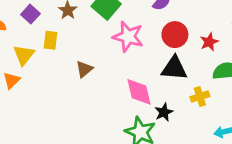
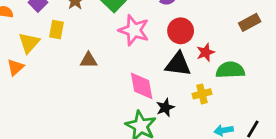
red star: (209, 42) -> (206, 52), moved
brown triangle: (84, 69) -> (89, 60), turned 36

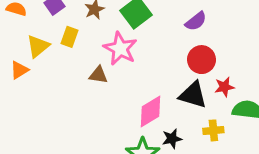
pink star: (134, 30) -> (120, 49), moved
pink diamond: (142, 86) -> (151, 112), turned 60

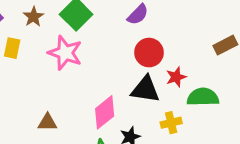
brown triangle: (98, 75) -> (47, 122), moved

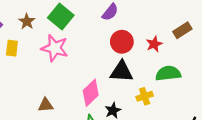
red star: (176, 77) -> (154, 44), moved

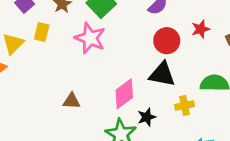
red star: (154, 44) -> (201, 29), moved

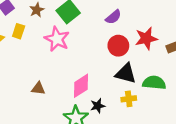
red star: (201, 29) -> (146, 38), size x1.5
black triangle: (162, 74) -> (126, 74), moved

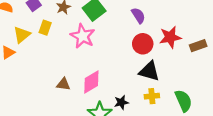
purple semicircle: (113, 17) -> (138, 15), turned -84
green semicircle: (154, 83) -> (184, 101), moved, turned 60
pink diamond: (81, 86) -> (91, 82), moved

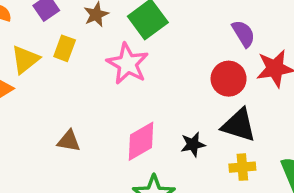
purple semicircle: (138, 15) -> (243, 34), moved
brown triangle: (63, 84) -> (69, 141), moved
black star: (121, 102) -> (193, 144), moved

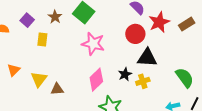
yellow triangle: (25, 59) -> (39, 79), moved
pink star: (128, 64) -> (93, 44), moved
yellow cross: (242, 167) -> (143, 81), moved

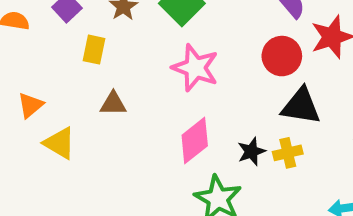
black star: (125, 74) -> (251, 152), moved
yellow triangle: (39, 79) -> (59, 143), moved, turned -42
brown triangle: (57, 89) -> (113, 104), moved

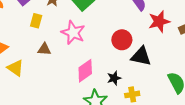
red circle: (282, 56) -> (122, 40), moved
pink star: (195, 68) -> (73, 33), moved
yellow cross: (288, 153) -> (132, 94), moved

